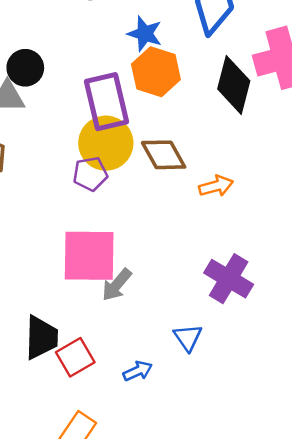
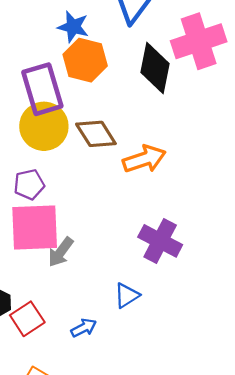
purple pentagon: (90, 174) -> (29, 184), moved
orange arrow: (216, 186) -> (144, 159), size x1.4
blue triangle: (188, 337) -> (127, 295), turned 36

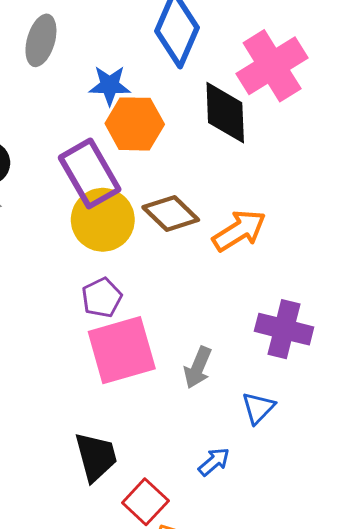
gray arrow: (61, 252) -> (198, 368), moved
red square: (27, 319) -> (145, 502), moved

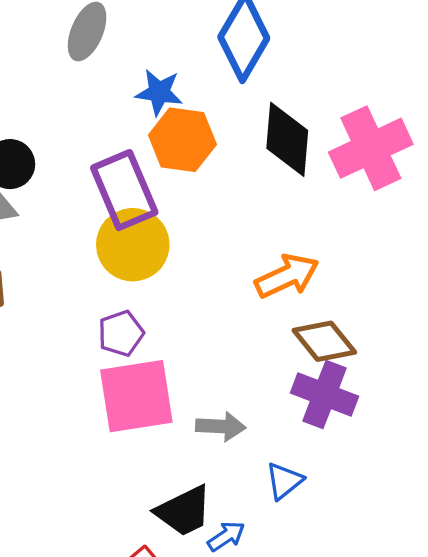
pink cross: (272, 66) -> (371, 148), moved
brown diamond: (171, 214) -> (324, 341), moved
gray arrow: (198, 368) -> (221, 426), turned -117
black trapezoid: (96, 457) -> (184, 511), moved, turned 72

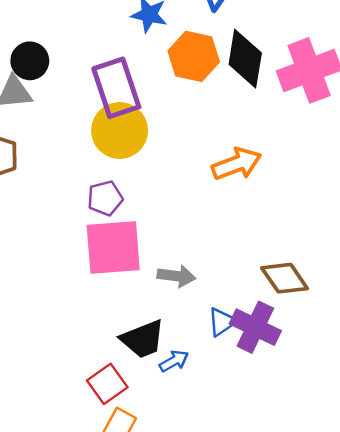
orange hexagon: (182, 140) -> (194, 56), moved
brown diamond: (324, 341) -> (285, 278), moved
purple cross: (325, 395) -> (255, 327), moved

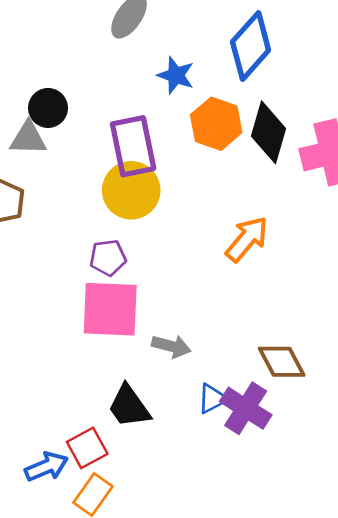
orange arrow: (237, 164) -> (247, 239), turned -36
black trapezoid: (143, 339) -> (129, 406), turned 69
blue arrow: (174, 361) -> (46, 467), moved, size x1.4

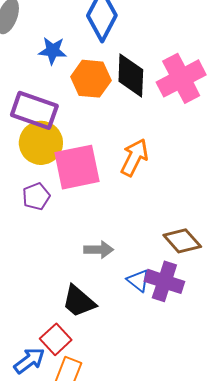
purple rectangle: (133, 146) -> (34, 110), turned -45
pink square: (110, 309) -> (77, 167), moved
blue triangle: (212, 399) -> (138, 281), turned -40

